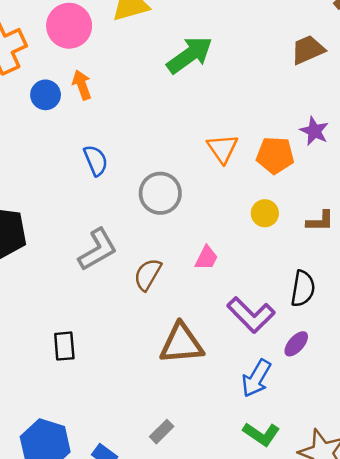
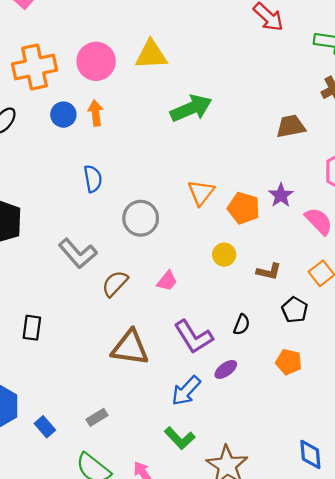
gray L-shape: (98, 250) -> (78, 253), turned 66
black semicircle: (303, 289) -> (242, 325), size x0.7

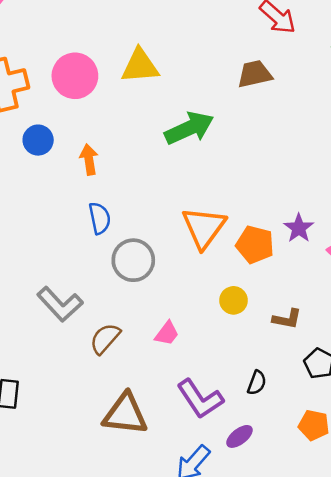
orange arrow: (96, 113) -> (89, 160), moved
brown trapezoid: (291, 126) -> (255, 74), moved
blue semicircle: (93, 179) -> (100, 218), moved
orange triangle: (201, 193) -> (204, 228), size x1.4

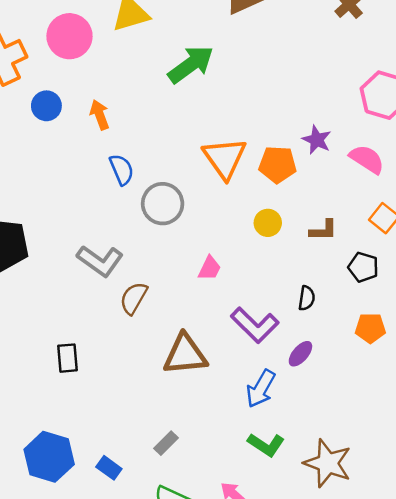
brown semicircle: (105, 339) -> (134, 298), moved

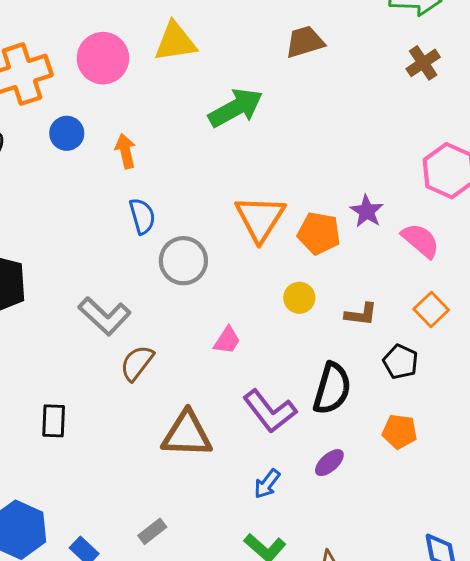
black semicircle: (307, 298) -> (332, 388), size x1.8
purple ellipse: (300, 354) -> (329, 463), moved
blue arrow: (261, 389) -> (267, 484), size x0.7

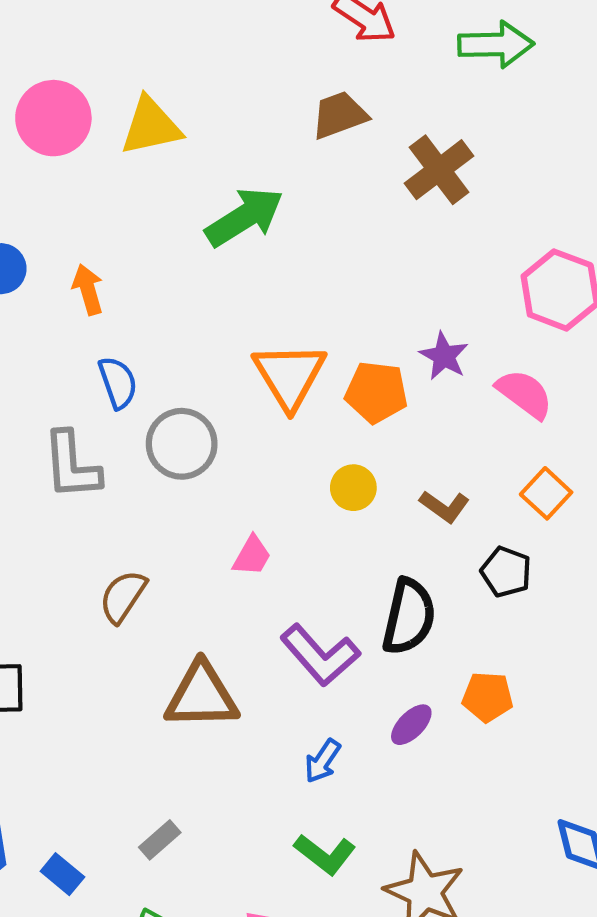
pink circle: (103, 58) -> (53, 118), moved
brown cross: (423, 63) -> (439, 170), moved, size x1.4
brown L-shape: (361, 314) -> (444, 506), turned 32
gray L-shape: (105, 316) -> (72, 465), moved, turned 46
orange pentagon: (400, 432) -> (487, 697), moved

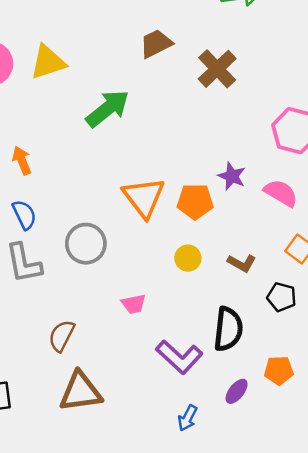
blue semicircle: (118, 383) -> (24, 215), moved
pink trapezoid: (252, 556) -> (134, 304), turned 55
brown triangle: (202, 696) -> (80, 392), moved

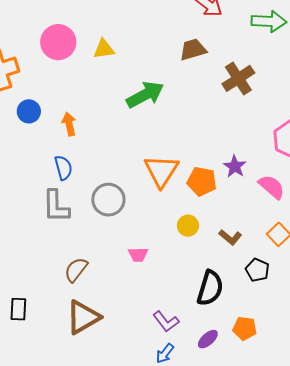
yellow triangle: (48, 62) -> (104, 49), size x0.7
purple L-shape: (179, 357) -> (166, 321), moved, size x0.7
brown triangle: (80, 392) -> (83, 317), turned -33

